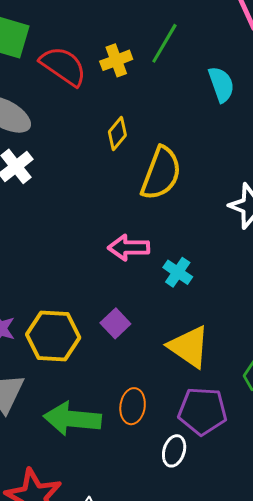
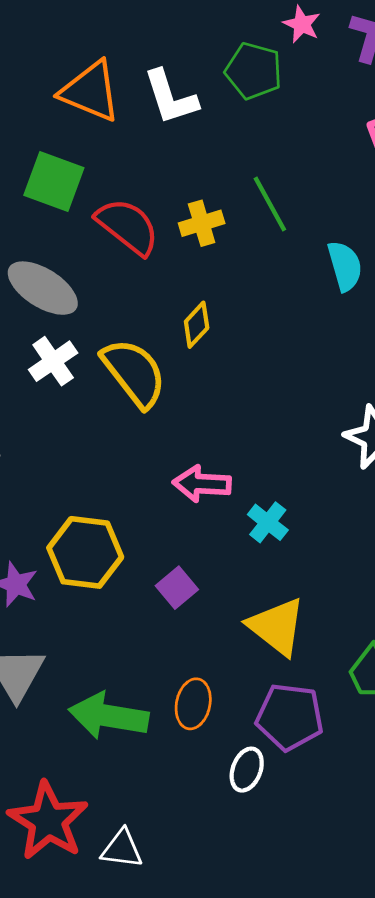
green line: (164, 43) -> (270, 204), turned -63
yellow semicircle: (161, 173) -> (134, 373), moved, turned -62
yellow hexagon: (53, 336) -> (85, 552), moved

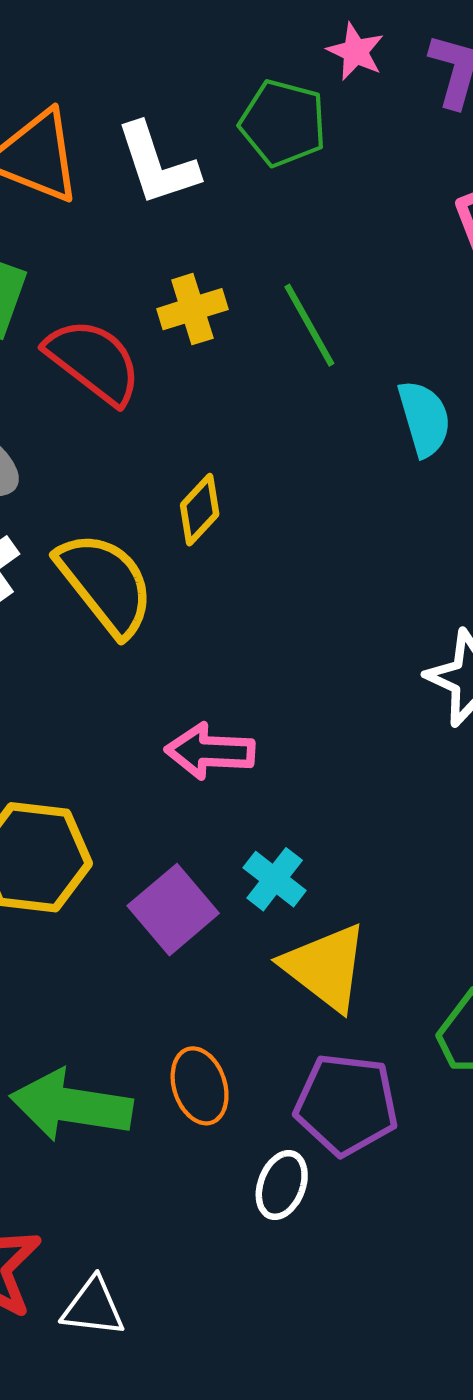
yellow cross: (202, 223) -> (192, 309), moved
cyan cross: (268, 522) -> (275, 879), moved
purple square: (177, 588) -> (173, 910), size x1.4
orange ellipse: (193, 704) -> (200, 1086), turned -30

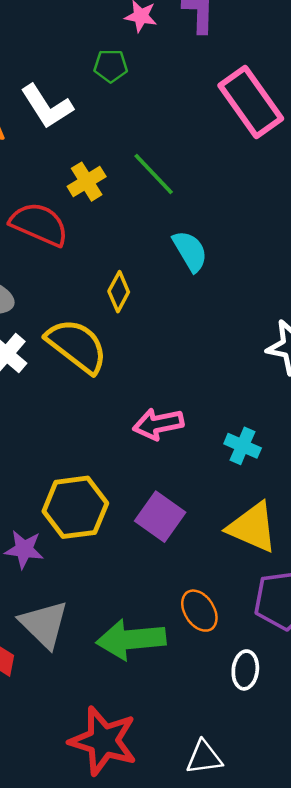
green pentagon: (283, 123) -> (111, 66), size x0.7
cyan semicircle: (424, 418) -> (190, 251), moved
cyan cross: (275, 879) -> (243, 446), moved
white ellipse: (282, 1185) -> (245, 670), moved
white triangle: (93, 1307) -> (204, 757), moved

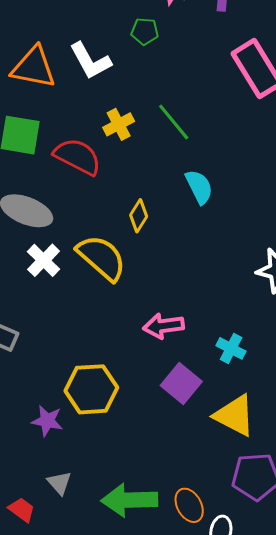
purple square: (160, 517) -> (181, 383), moved
orange ellipse: (199, 611) -> (189, 505), moved
gray triangle: (44, 624) -> (59, 483), size x0.6

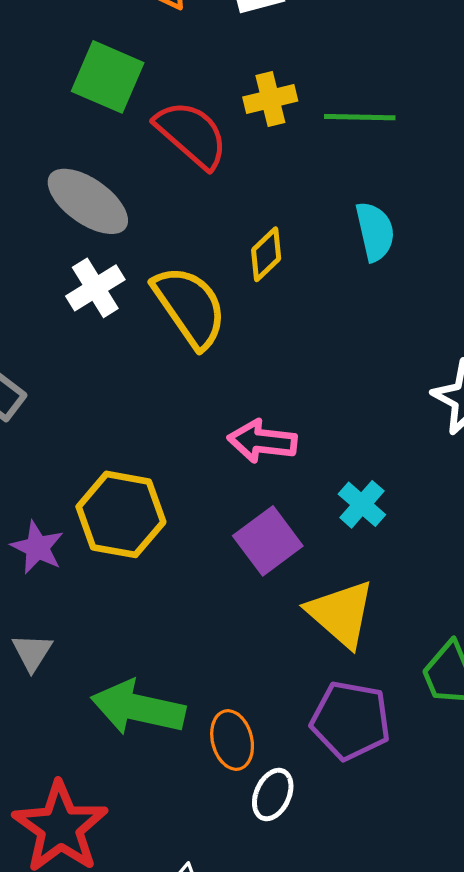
green line: (174, 122) -> (360, 117), turned -63

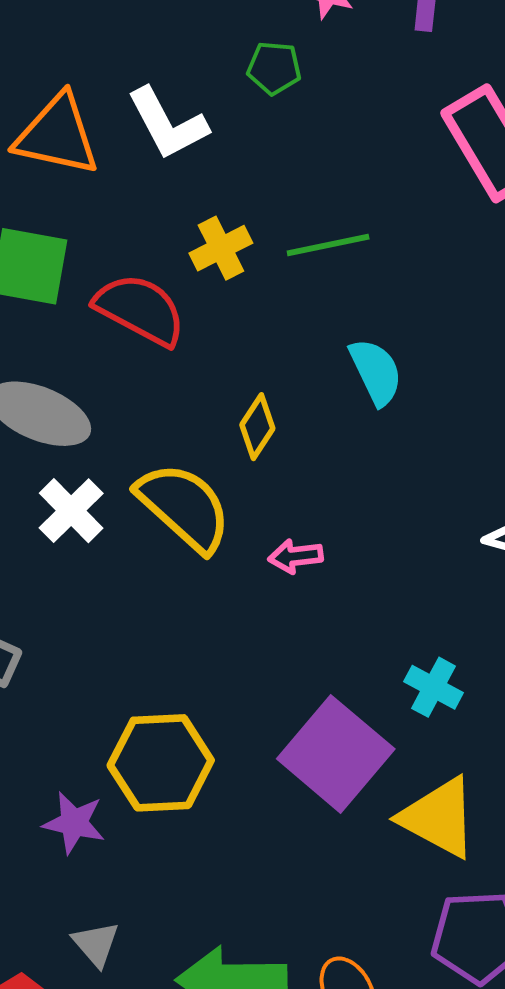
pink arrow: (262, 441) -> (296, 556), moved, size x0.7
purple square: (268, 541) -> (336, 754), size x1.4

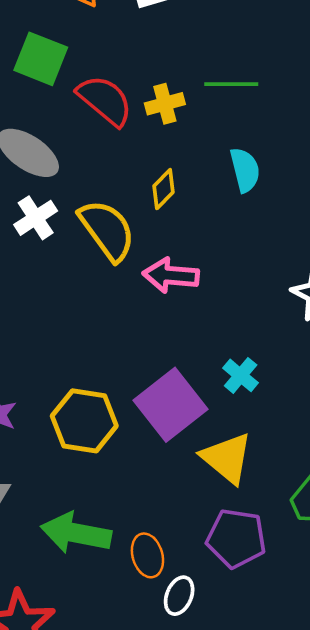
yellow cross: (221, 248) -> (165, 104), moved
pink arrow: (296, 556) -> (171, 275), size x1.6
yellow hexagon: (161, 763) -> (84, 421), moved

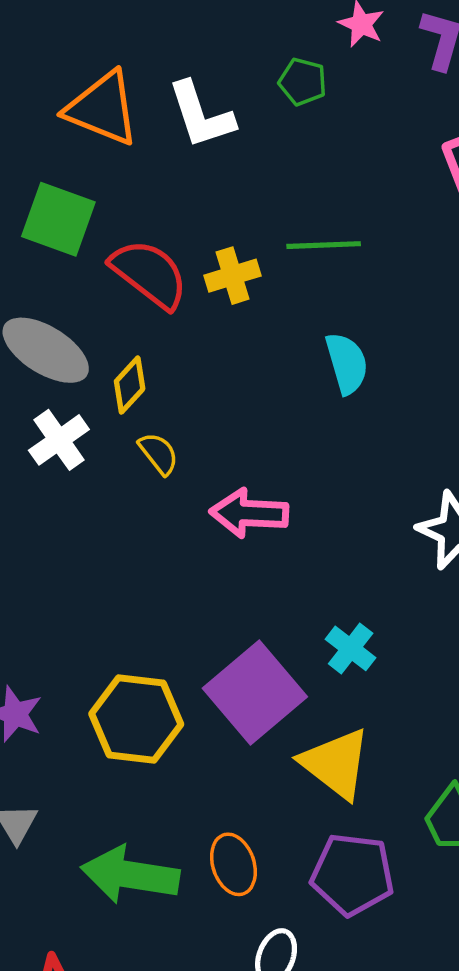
yellow diamond: (163, 189) -> (130, 385), moved
yellow semicircle: (107, 230) -> (159, 453), size x0.5
orange ellipse: (147, 555) -> (233, 864), moved

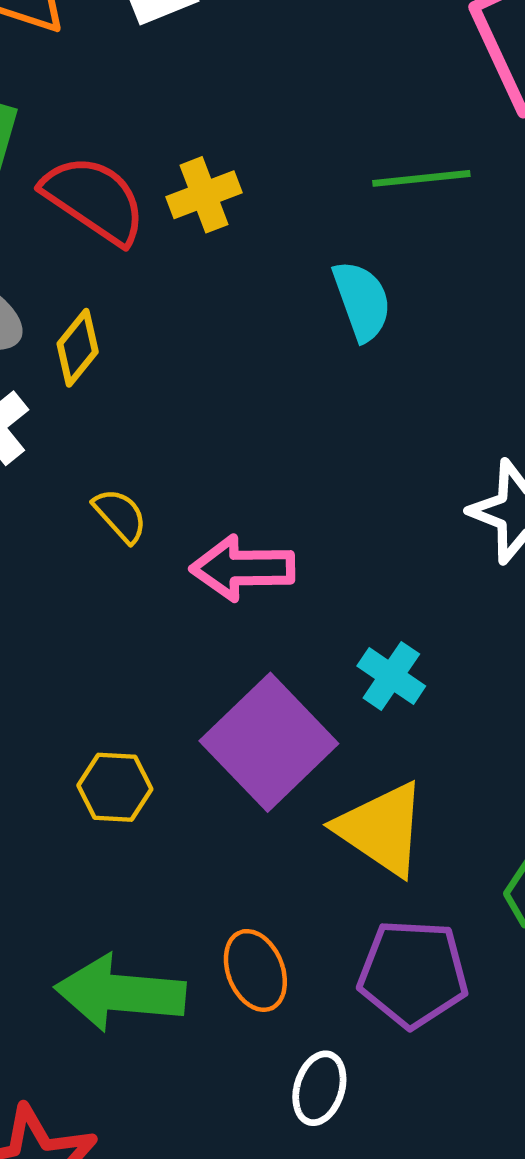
green line: (324, 245) -> (421, 178), moved
yellow semicircle: (159, 453) -> (120, 515), moved
pink arrow: (249, 513) -> (243, 568), moved
yellow hexagon: (136, 719) -> (115, 787), size x0.6

